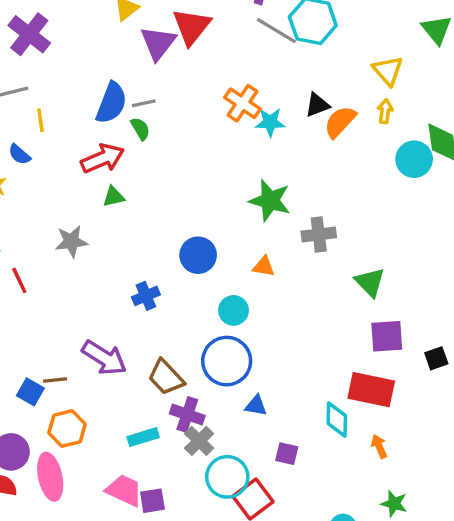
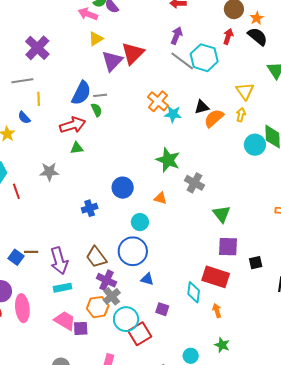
gray cross: (319, 234) -> (194, 183), turned 30
purple arrow: (104, 358) -> (59, 261), moved, turned 36
orange hexagon: (67, 428) -> (98, 307), moved
cyan rectangle: (143, 437) -> (62, 288), moved

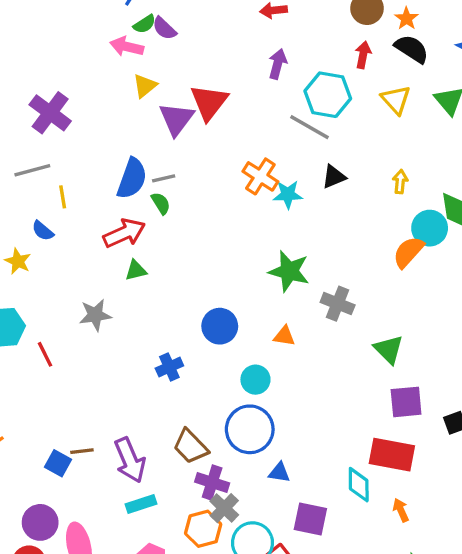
gray line: (182, 61) -> (309, 127), moved
yellow triangle: (245, 91) -> (396, 100), moved
orange semicircle: (214, 118) -> (408, 252), moved
purple square: (162, 309) -> (310, 519), size x1.5

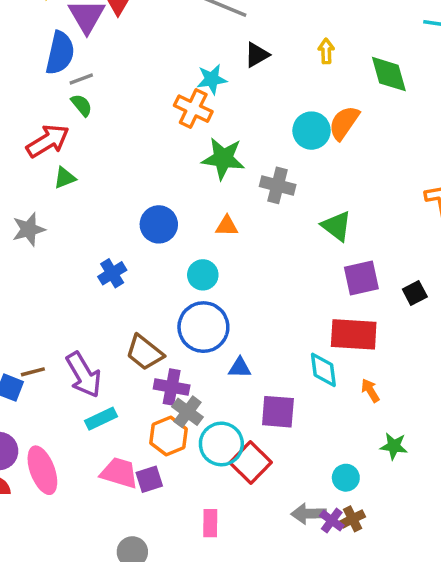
orange cross: (260, 176) -> (193, 109), moved
blue semicircle: (132, 178) -> (60, 53), moved
cyan circle: (430, 228) -> (312, 131), moved

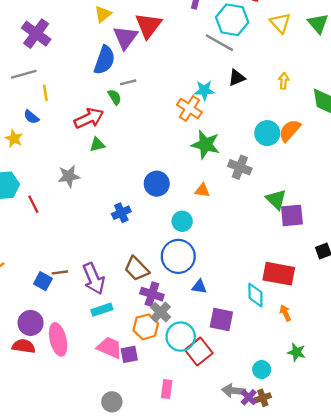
gray line: (81, 79) -> (128, 82), moved
purple square: (361, 278) -> (292, 215), moved

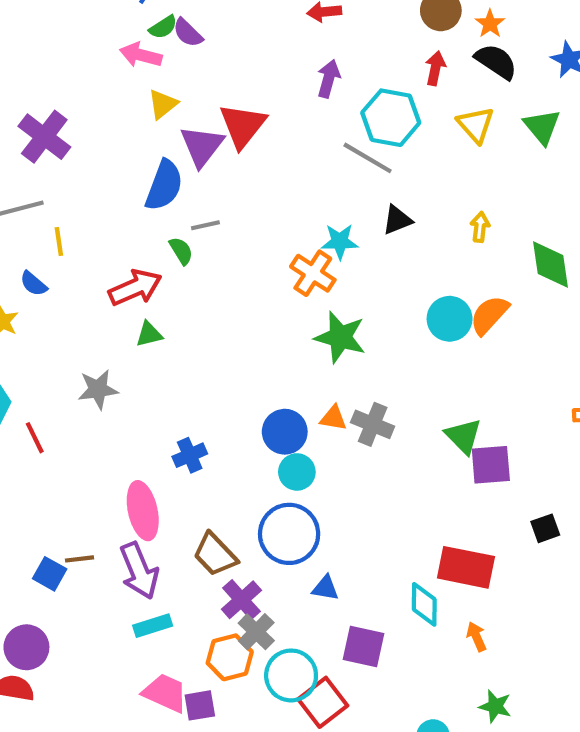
gray cross: (240, 167) -> (373, 424), moved
blue circle: (157, 184) -> (285, 432), moved
purple cross: (152, 294) -> (241, 600), turned 30
pink ellipse: (58, 339) -> (143, 511), moved

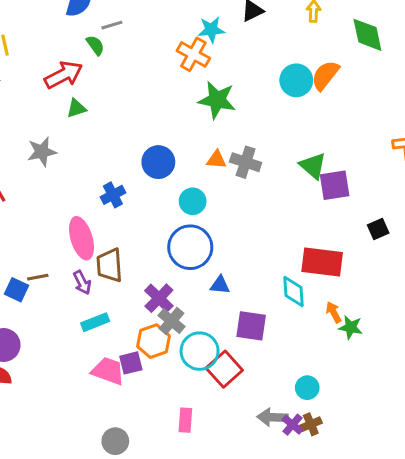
blue circle: (285, 432) -> (158, 162), moved
brown trapezoid: (215, 554) -> (109, 265), moved, turned 44
purple arrow: (139, 571) -> (82, 283), size x0.6
purple square: (200, 705) -> (131, 363), moved
green star: (495, 706) -> (351, 327), moved

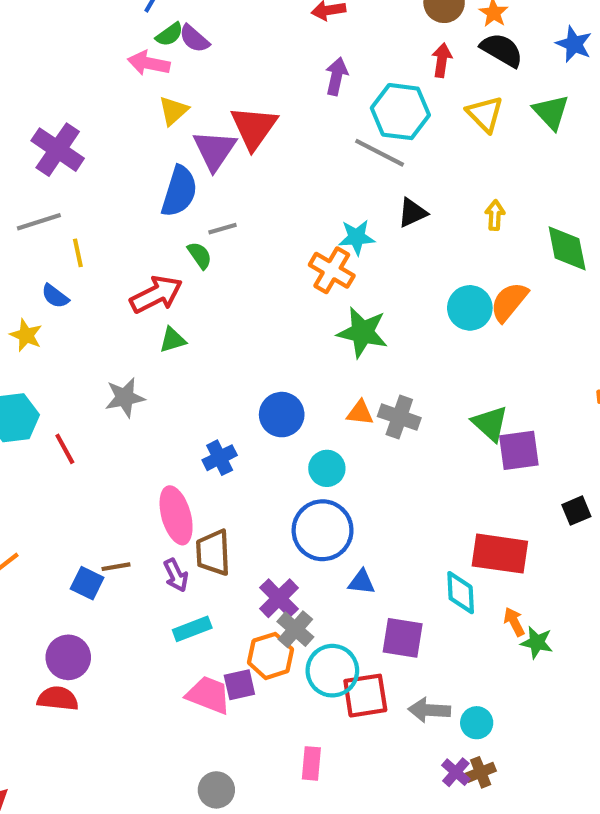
red square: (224, 369) -> (365, 696), turned 32
gray arrow: (272, 417) -> (429, 710), moved

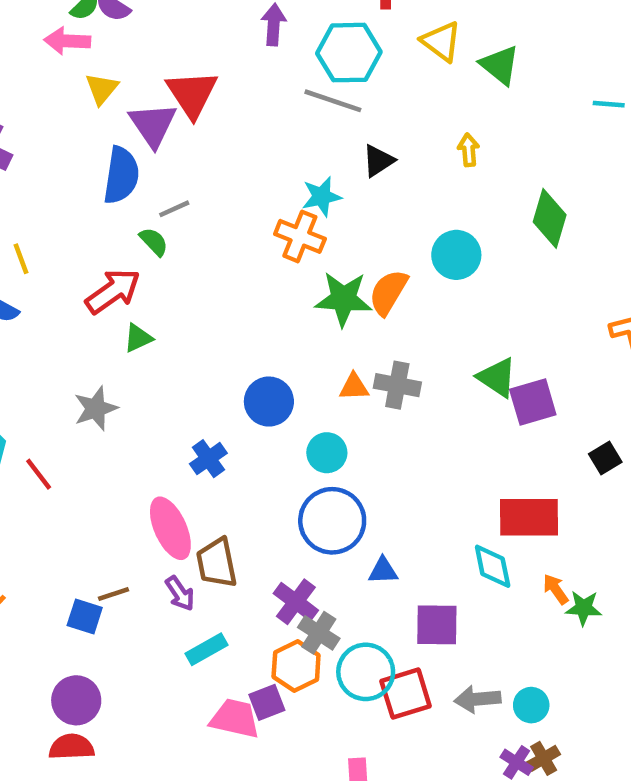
green triangle: (551, 112) -> (500, 65), moved
green diamond: (567, 248) -> (550, 218), moved, turned 36
orange semicircle: (509, 302) -> (388, 292), moved

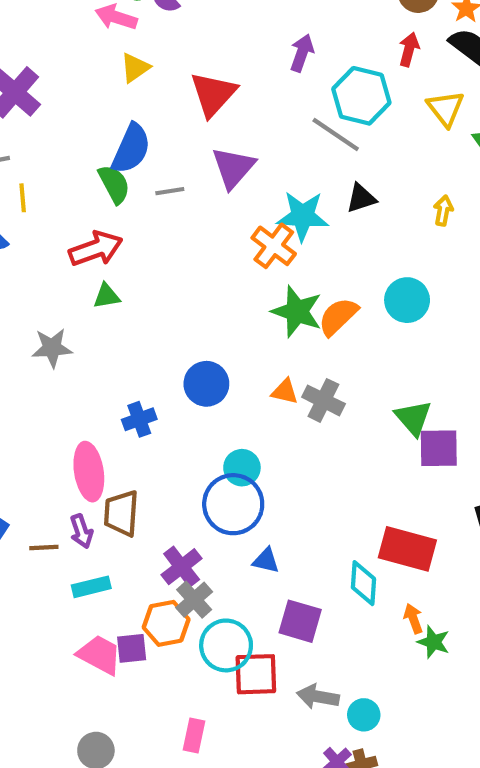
purple triangle: (153, 125) -> (233, 168), moved
cyan star: (322, 197) -> (303, 216), size x1.4
green semicircle: (154, 242) -> (114, 184), moved, size x1.4
cyan circle: (327, 453) -> (242, 468), moved
brown line: (113, 594) -> (44, 547), moved

